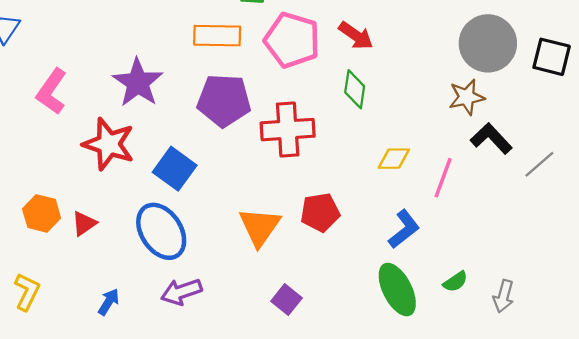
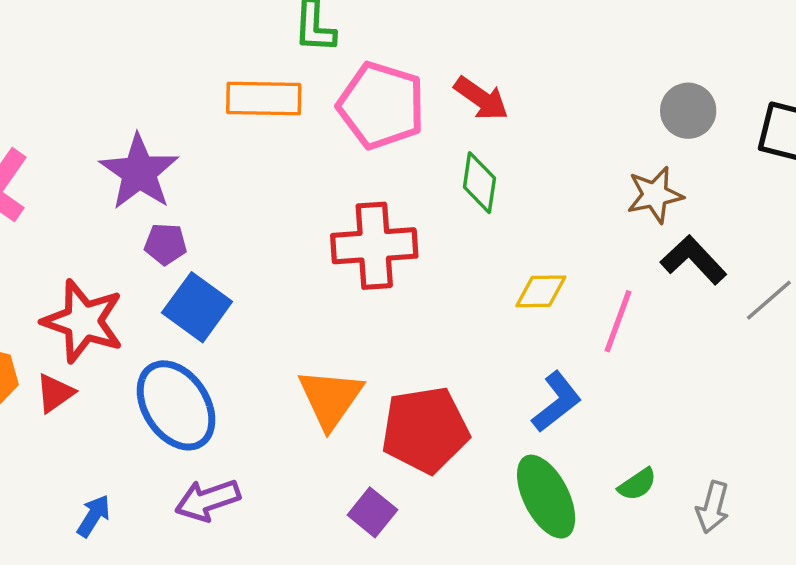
gray circle: (488, 43) -> (688, 111), size x0.6
purple pentagon: (224, 100) -> (165, 244), moved, size x0.5
red star: (109, 144) -> (83, 321), moved
red pentagon: (320, 212) -> (425, 430), moved, size x1.4

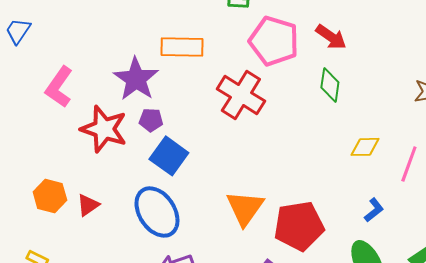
orange rectangle: (264, 98) -> (182, 47), moved
red cross: (374, 246) -> (241, 95), moved, turned 36
red star: (83, 321) -> (104, 129), moved
blue L-shape: (557, 402) -> (374, 210), size x0.7

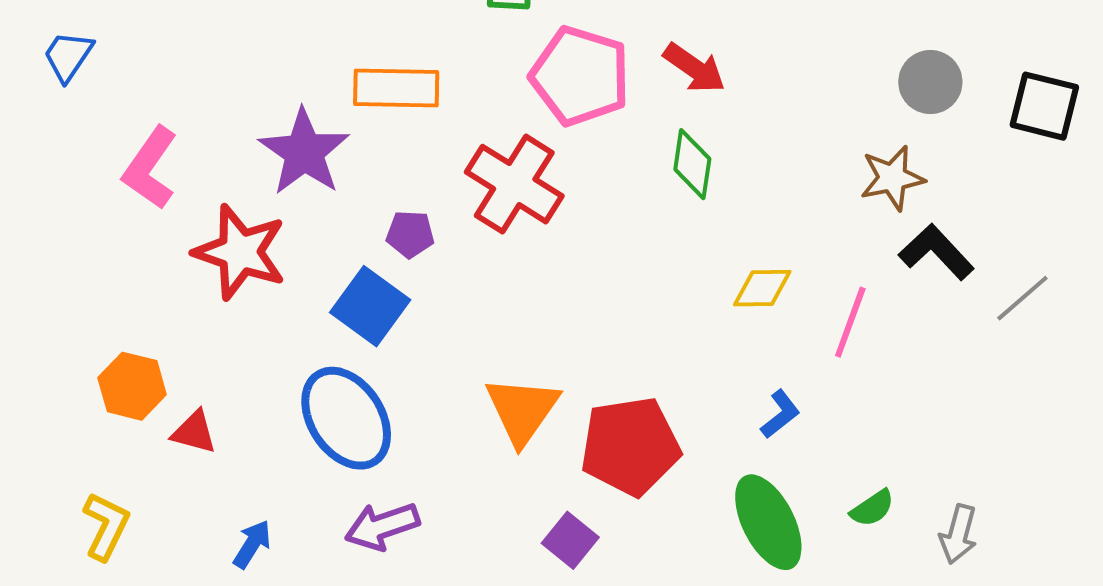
purple pentagon: (151, 120) -> (410, 234), moved
red triangle: (88, 205) -> (194, 432), moved, turned 50

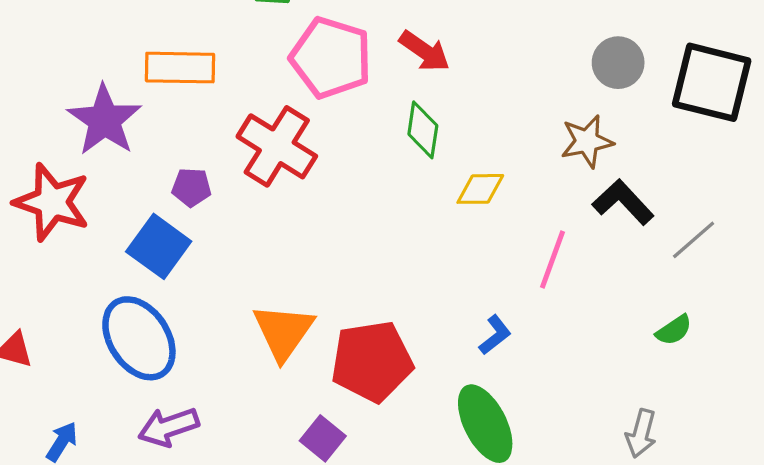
black square: (1044, 106) -> (712, 82), size x1.4
yellow diamond: (762, 288) -> (480, 189), moved
green semicircle: (872, 508) -> (674, 330), moved

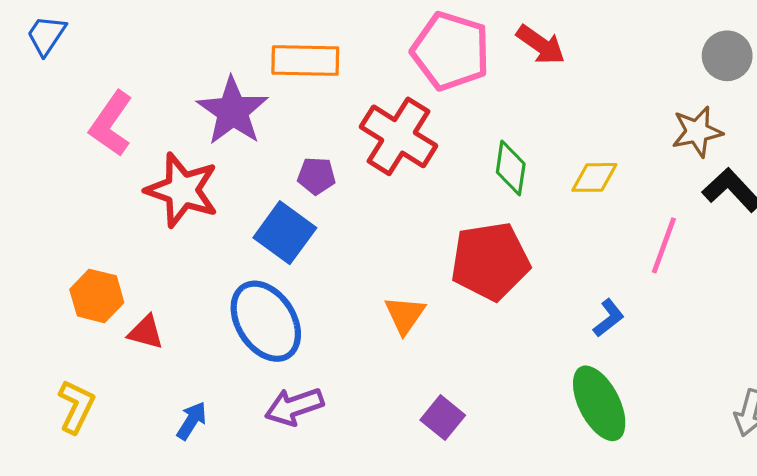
green diamond: (423, 130) -> (511, 168), moved
orange triangle: (283, 332) -> (405, 315), size x0.7
red pentagon: (372, 361) -> (490, 261), moved

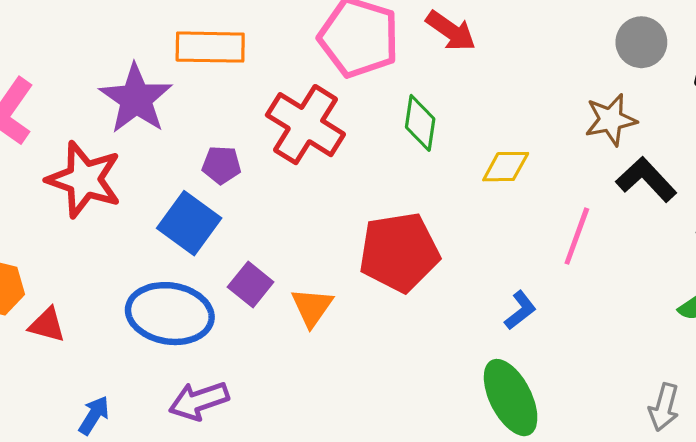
green diamond: (511, 168) -> (420, 123), moved
blue ellipse: (266, 321) -> (170, 314), turned -48
purple square: (443, 418) -> (251, 284), moved

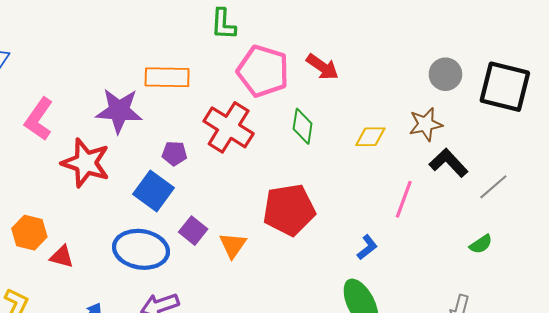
purple star: (136, 99) -> (119, 111), turned -30
yellow diamond: (506, 167) -> (370, 137), moved

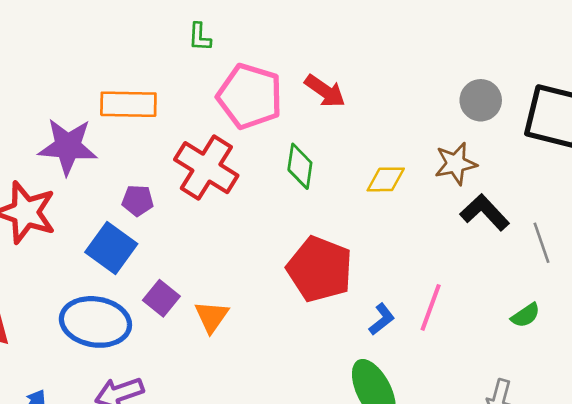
green L-shape: (223, 24) -> (200, 37), size x0.7
gray line: (493, 187) -> (541, 243), turned -68
pink line: (404, 199) -> (431, 307), moved
red pentagon: (289, 210) -> (320, 269), moved, turned 30

